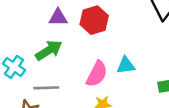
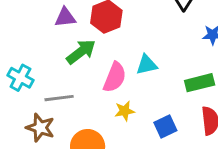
green arrow: (49, 50) -> (81, 52), moved

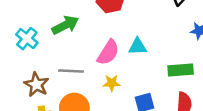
green arrow: (81, 52) -> (65, 25), moved
gray line: (59, 98) -> (71, 71), moved

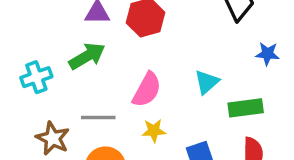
cyan cross: (27, 39) -> (36, 77), turned 35
cyan triangle: (138, 46) -> (207, 82), moved, turned -36

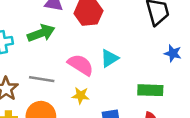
cyan triangle: (207, 82) -> (110, 58), moved
pink semicircle: (147, 90) -> (81, 65), turned -96

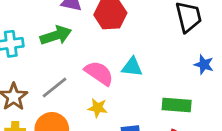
cyan triangle: (110, 58) -> (132, 67), turned 36
gray line: (42, 79) -> (54, 88), turned -50

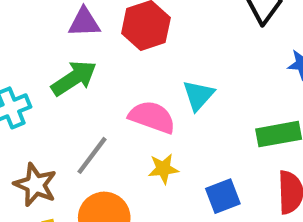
cyan triangle: (132, 67) -> (198, 95), turned -40

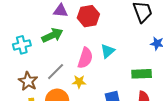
pink semicircle: (152, 117) -> (85, 58), turned 80
yellow star: (163, 169) -> (79, 82), moved

